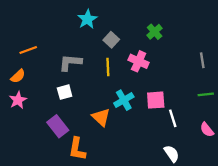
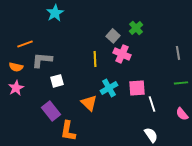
cyan star: (87, 19) -> (55, 13), moved
gray square: (111, 40) -> (113, 36), moved
gray L-shape: (70, 62) -> (42, 60), moved
orange semicircle: (18, 76) -> (16, 67), turned 56

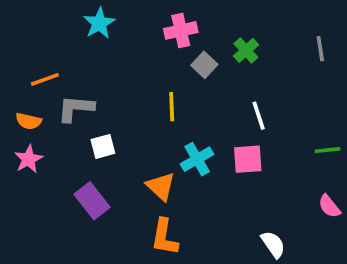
gray line: (178, 53) -> (320, 49), moved
pink cross: (122, 54) -> (181, 30), moved, turned -36
white line: (152, 104) -> (259, 116), moved
orange L-shape: (68, 131) -> (164, 237), moved

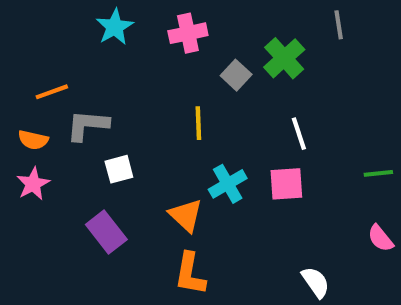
pink cross: (181, 30) -> (188, 33), moved
gray line: (320, 49) -> (339, 25), moved
green cross: (246, 50) -> (284, 58), size x1.4

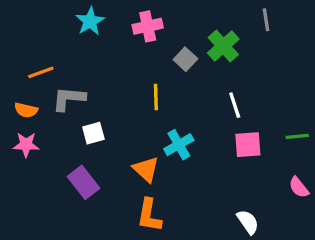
pink star: (33, 184) -> (26, 145), turned 30
pink square: (286, 184) -> (248, 145), moved

